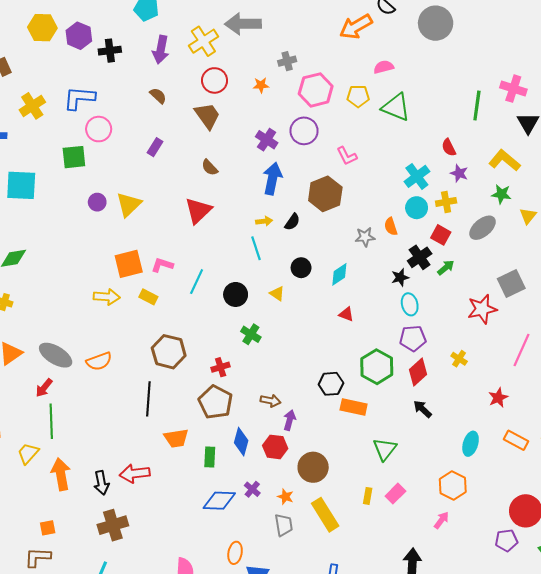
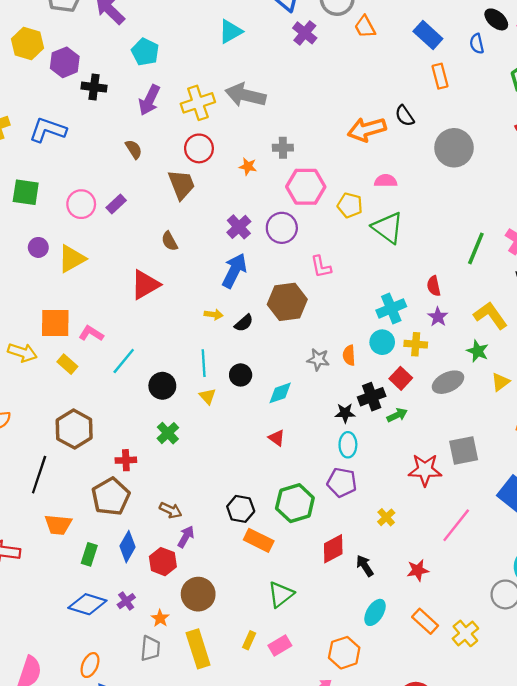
pink circle: (99, 129) -> (81, 204), moved
cyan line: (256, 248) -> (204, 363), moved
red diamond: (418, 372) -> (333, 549), moved
black arrow: (423, 409) -> (365, 566), moved

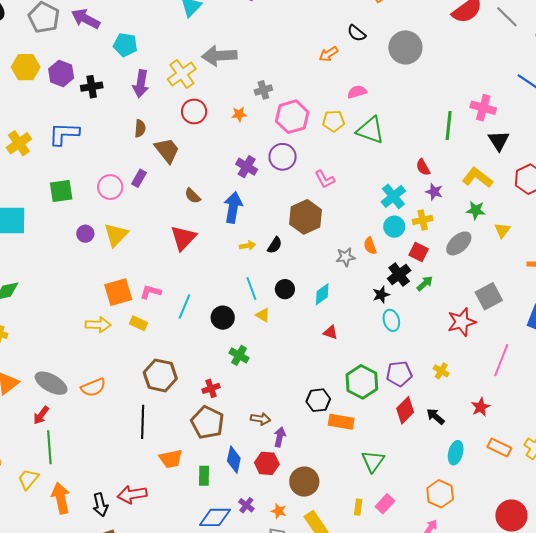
orange arrow: (367, 129) -> (329, 54), size x0.6
brown semicircle: (134, 149) -> (140, 128), turned 54
brown trapezoid: (181, 185) -> (167, 150), moved
blue arrow: (234, 271) -> (233, 207), moved
purple pentagon: (342, 482) -> (399, 374), moved

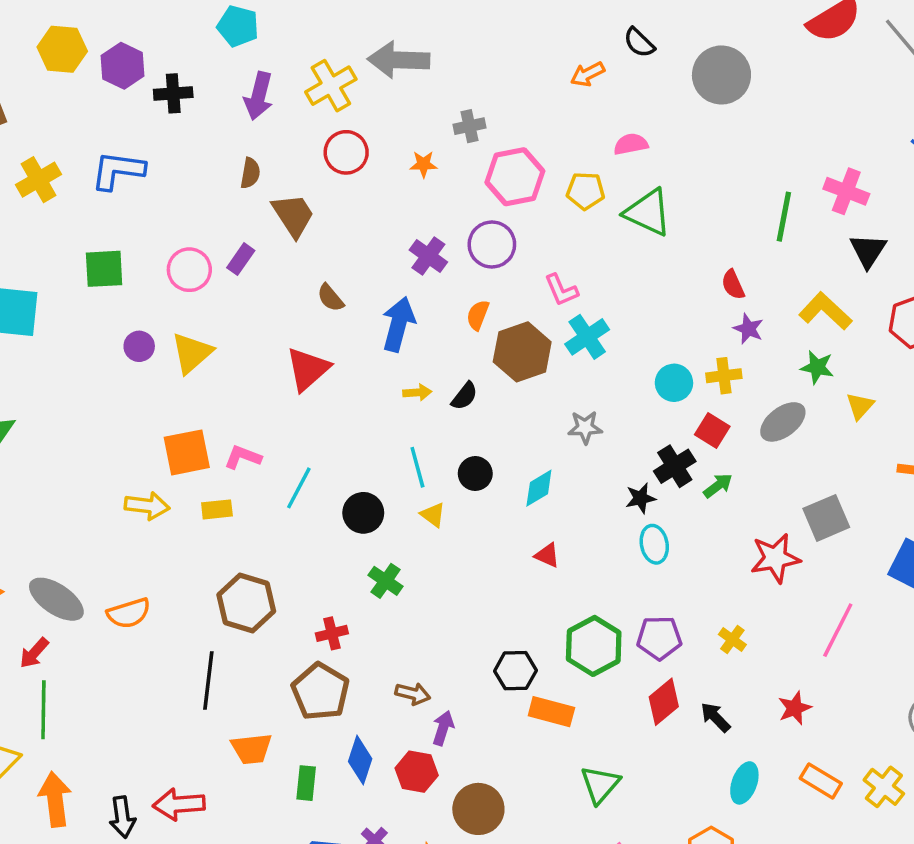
cyan cross: (393, 196) -> (587, 337), moved
orange semicircle: (370, 246) -> (478, 315), moved, turned 36
yellow rectangle: (139, 323) -> (217, 509), turned -36

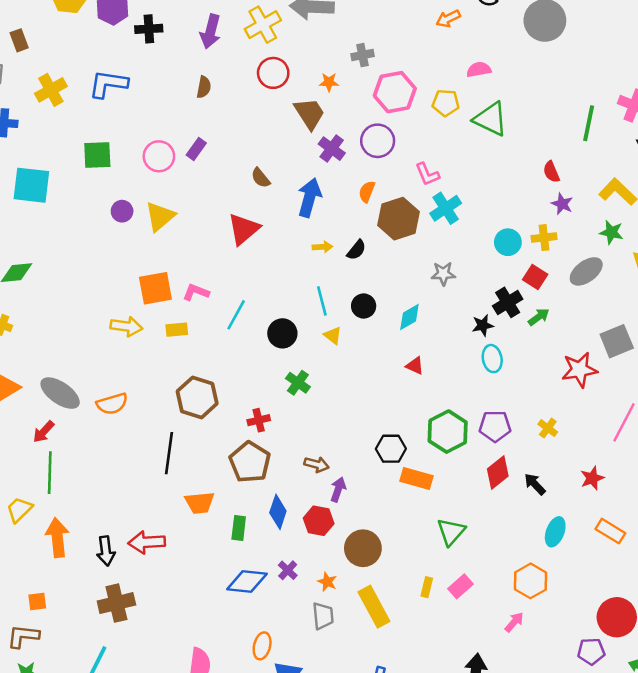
brown trapezoid: (293, 215) -> (309, 113), moved

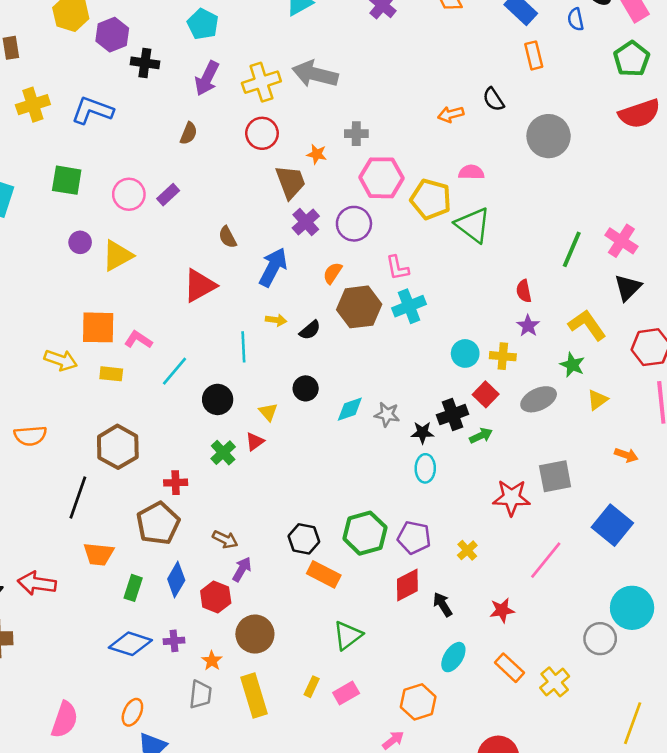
yellow pentagon: (446, 103) -> (431, 199), size x1.4
gray star: (443, 274) -> (387, 414), moved
cyan line: (322, 301) -> (243, 347), moved
red triangle: (415, 366) -> (255, 441), moved, turned 48
purple cross: (288, 570) -> (174, 641), turned 30

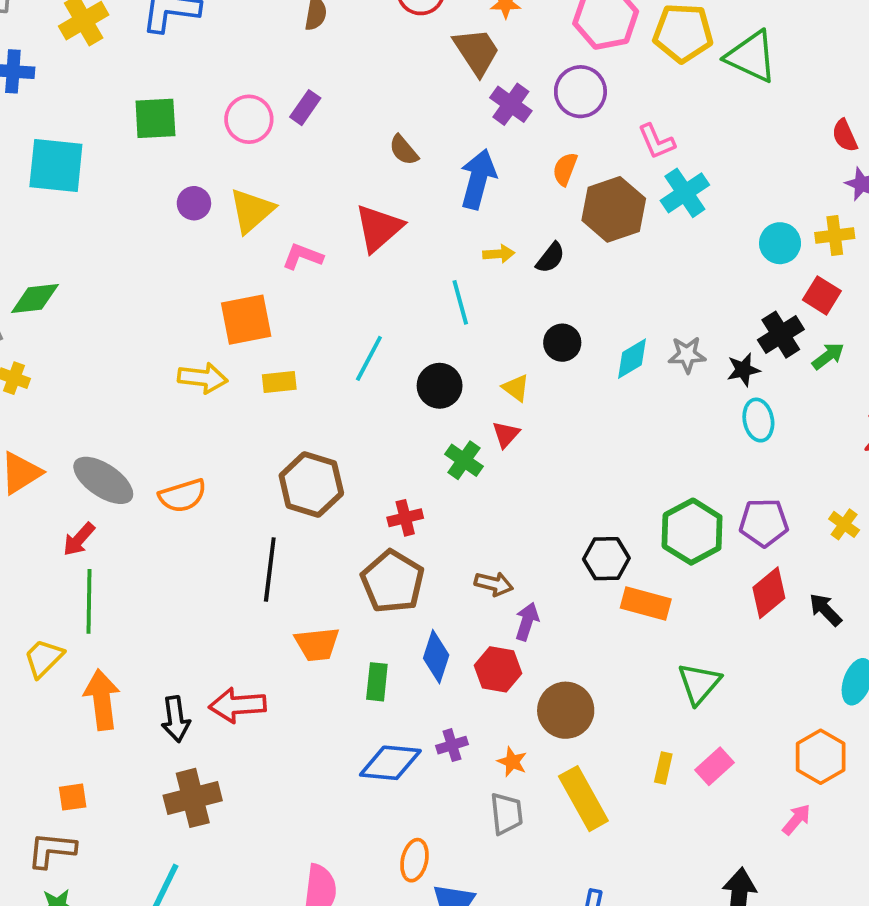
pink L-shape: (138, 340) -> (303, 256), moved

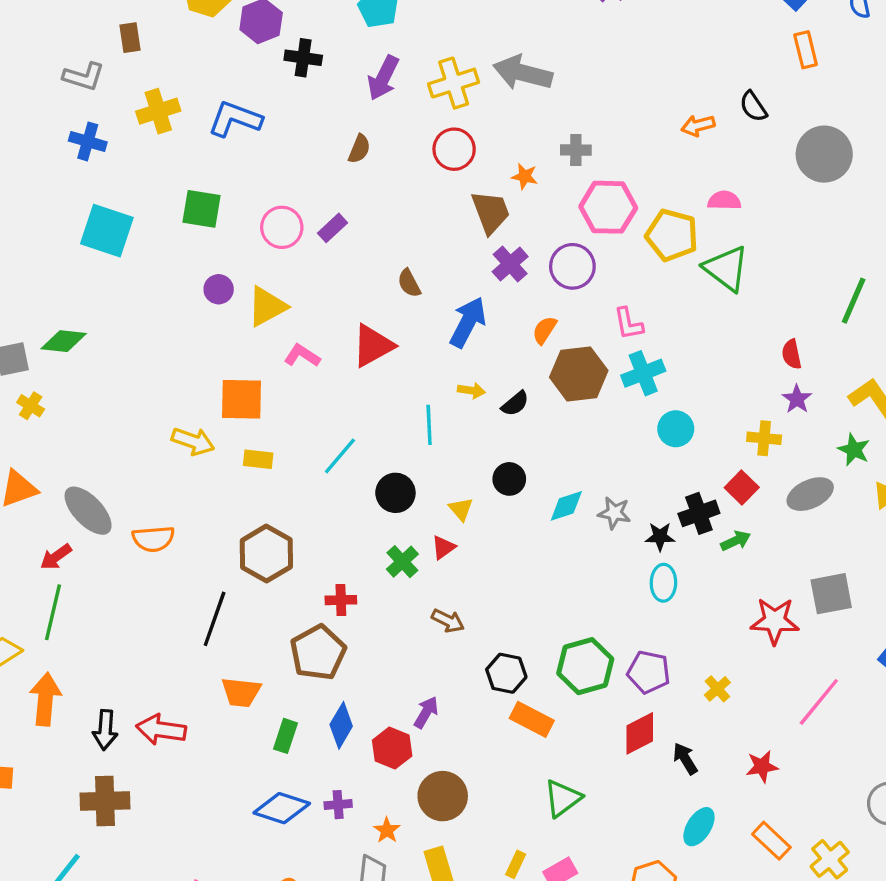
cyan circle: (780, 243) -> (676, 429), moved
brown arrow: (494, 584) -> (448, 621), moved

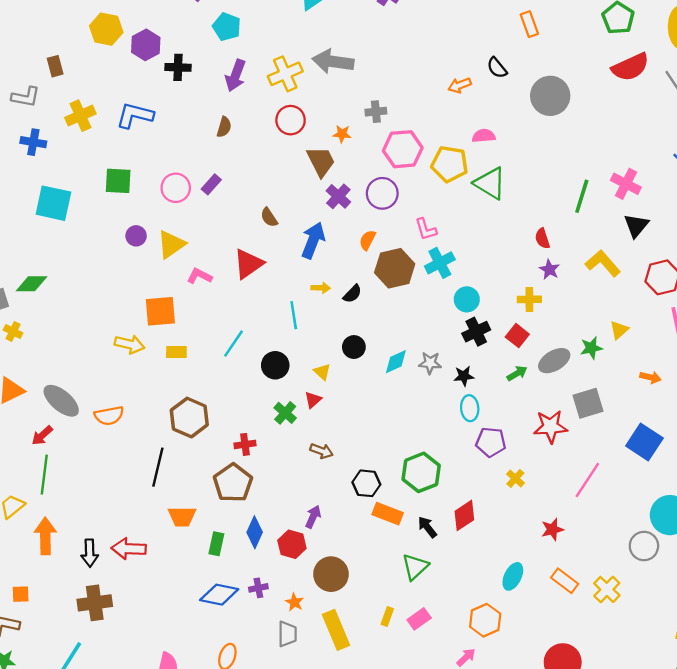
green star: (854, 450) -> (591, 348), moved, turned -30
gray ellipse: (810, 494) -> (554, 361), moved
black cross: (699, 513) -> (476, 332), moved
purple pentagon: (649, 672) -> (491, 442), moved
black arrow: (685, 759) -> (427, 527), moved

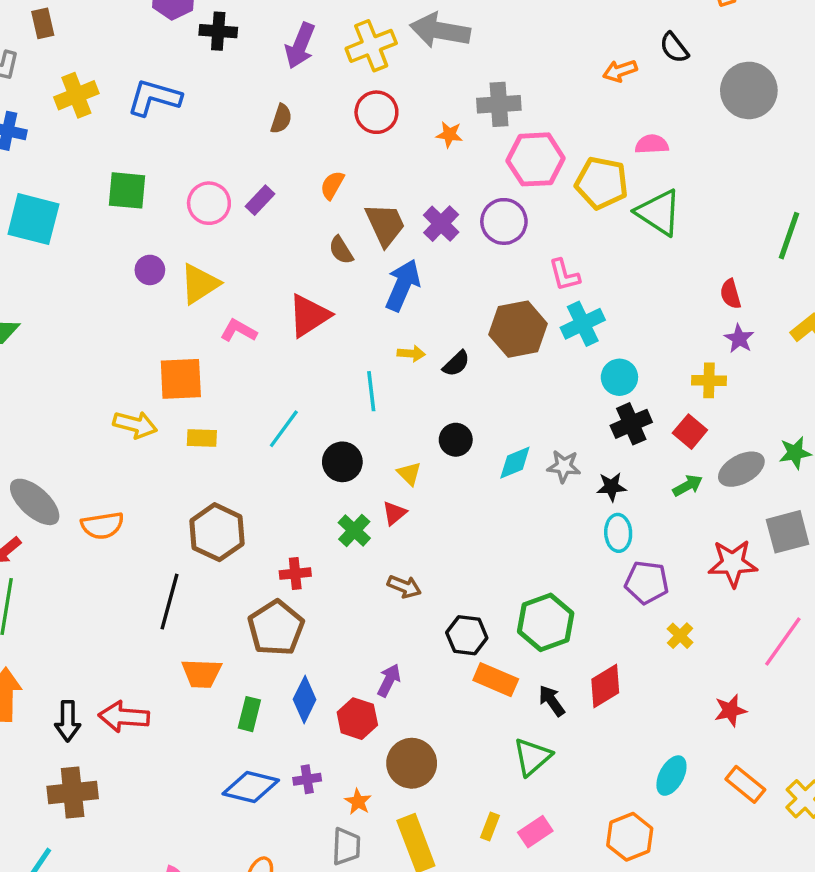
gray cross: (376, 112) -> (499, 104), size x1.4
brown trapezoid: (321, 161) -> (385, 225), moved
orange semicircle: (367, 240) -> (332, 185), moved

